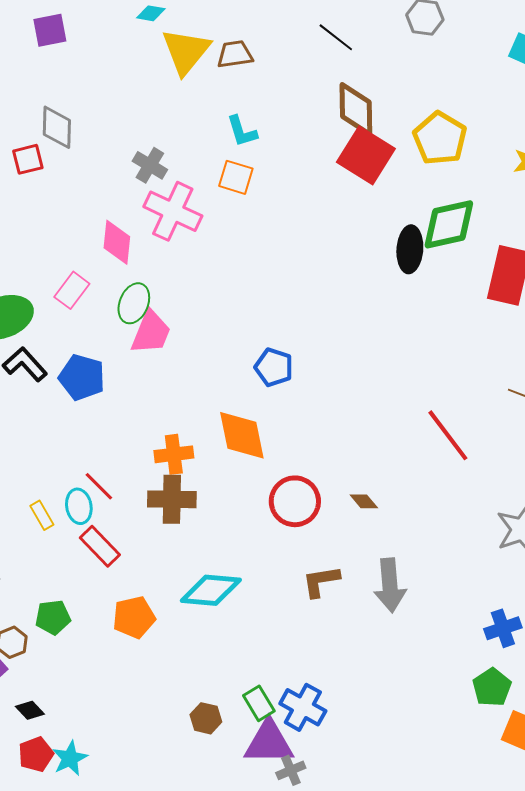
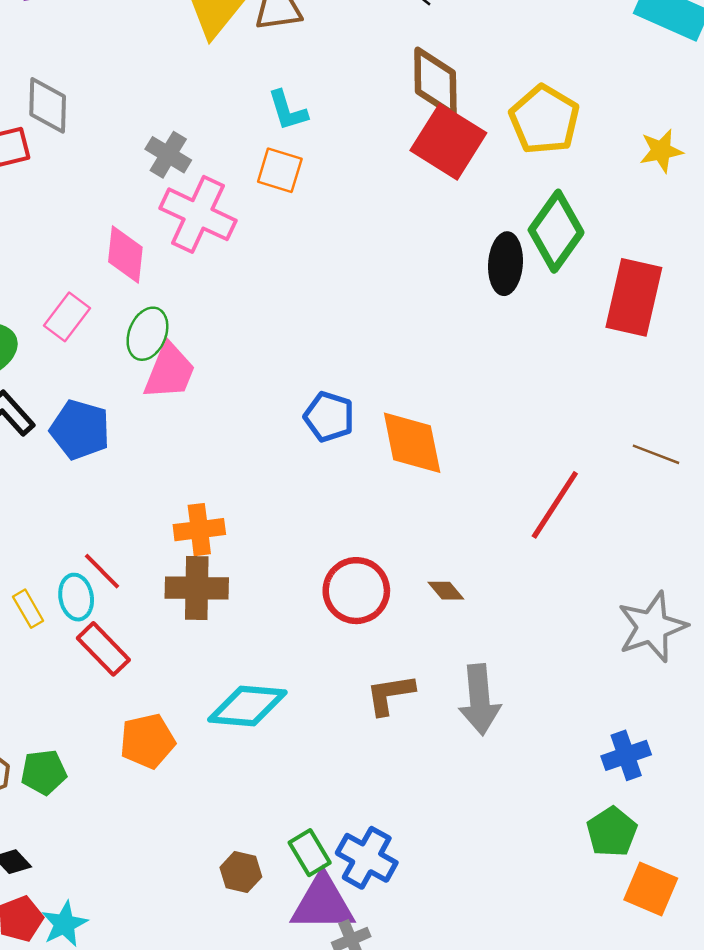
green diamond: (449, 224) -> (556, 231), turned -42
orange diamond: (242, 435) -> (412, 443), moved
red line: (448, 435) -> (555, 505), turned 70
green pentagon: (53, 617) -> (44, 772), moved

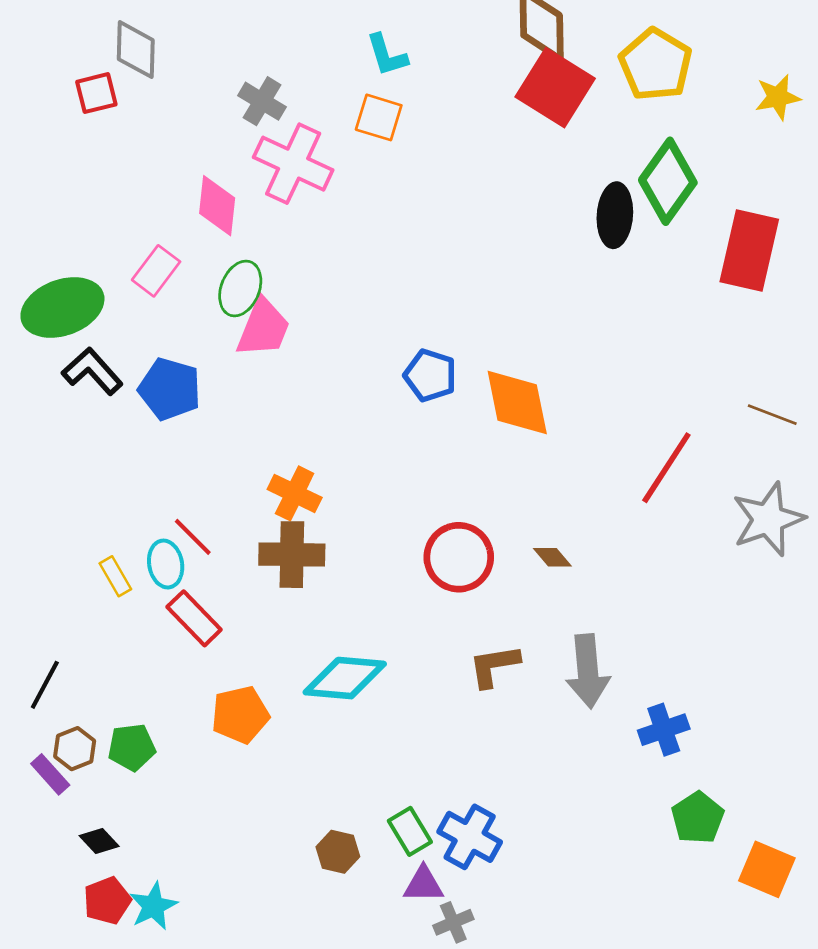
orange cross: (199, 530) -> (295, 493), turned 33
gray star: (652, 627) -> (768, 519), moved
blue cross: (626, 755) -> (664, 730), moved
green pentagon: (612, 832) -> (698, 818), moved
purple triangle: (323, 903) -> (423, 884), size x0.6

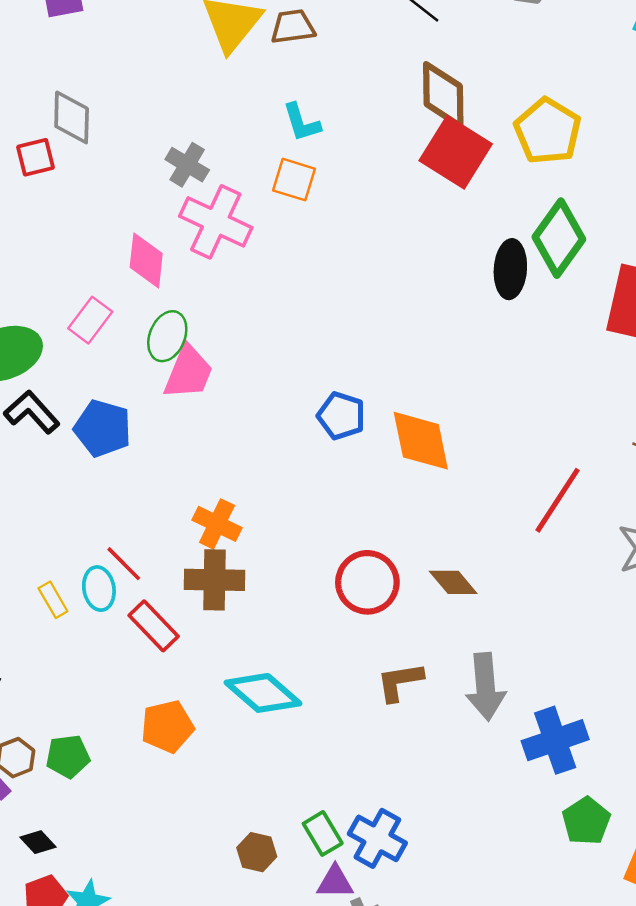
brown diamond: (552, 557) -> (453, 582), size x1.4
red rectangle: (194, 618) -> (154, 626), moved
cyan diamond: (345, 678) -> (263, 693), turned 36
blue cross: (664, 730) -> (555, 740), size x1.4

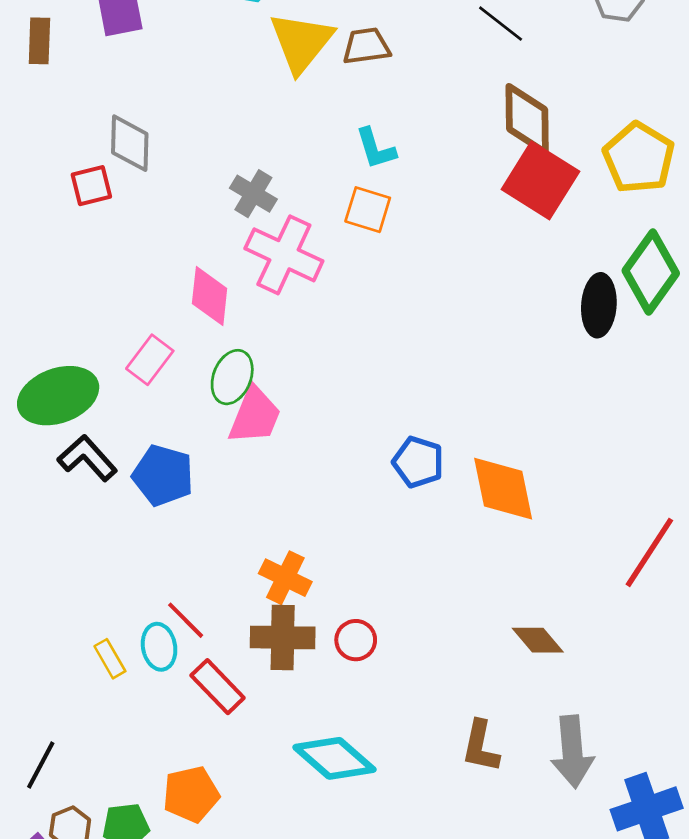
red circle: (367, 582) -> (356, 640), moved, size x0.6
brown L-shape: (400, 682) -> (481, 746), turned -69
orange pentagon: (167, 727) -> (191, 794), moved

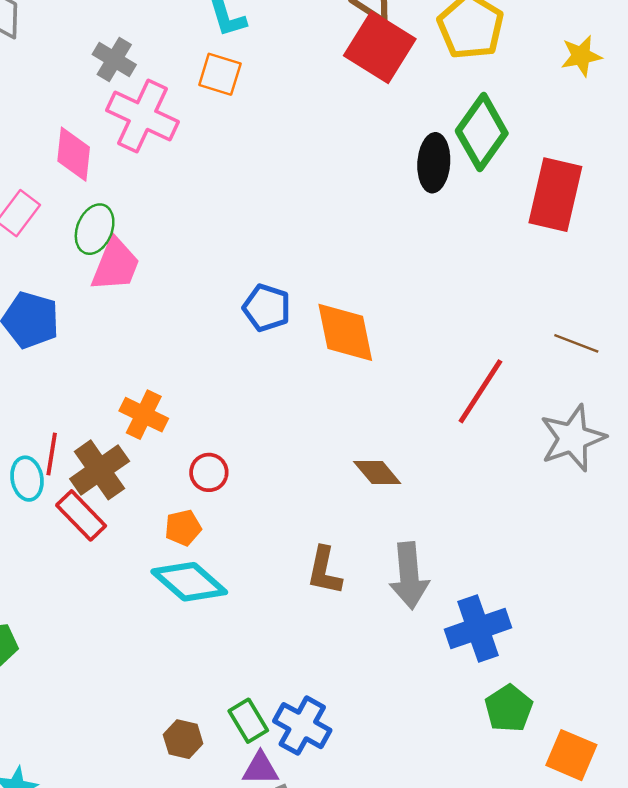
red line: (186, 620) -> (52, 454), turned 54
brown cross: (283, 637) -> (100, 470), moved, turned -36
orange pentagon: (191, 794) -> (183, 528), moved, size x0.7

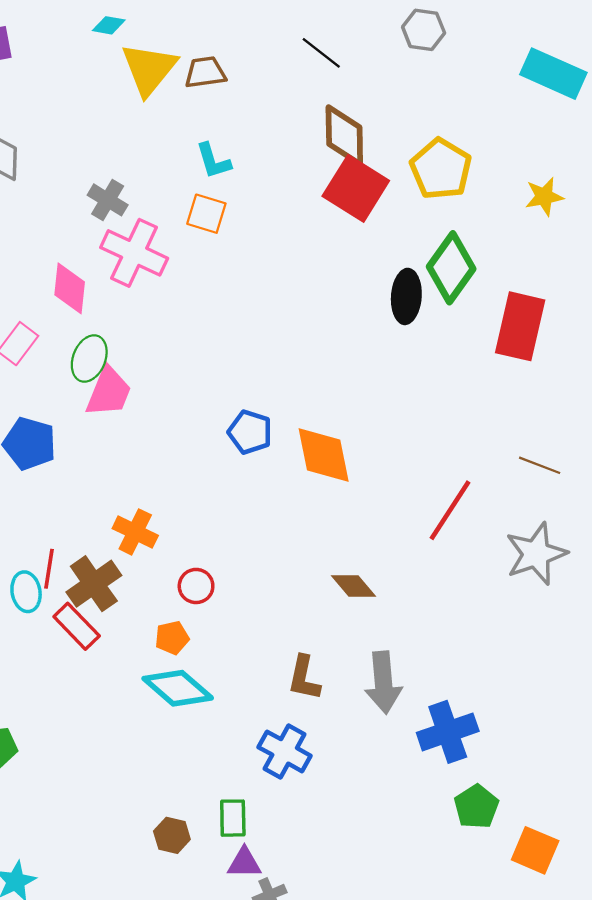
green rectangle: (248, 721) -> (233, 818), turned 30
blue cross: (302, 726) -> (285, 751), moved

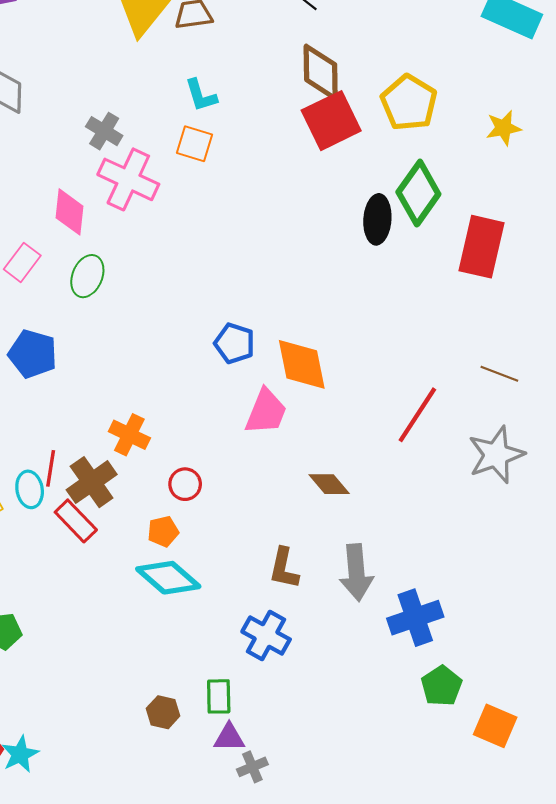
red square: (356, 188) -> (331, 121), turned 32
pink trapezoid: (109, 392) -> (266, 412), moved

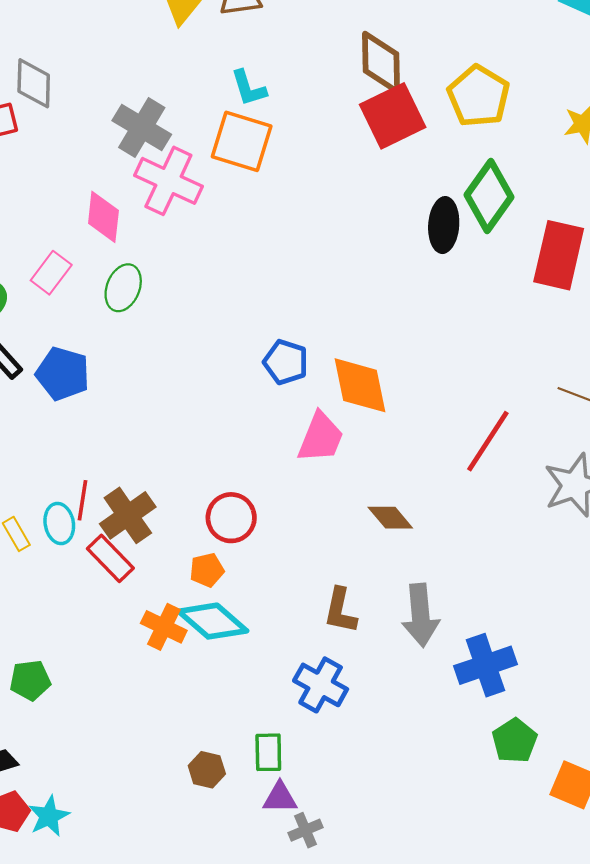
gray cross: (104, 131) -> (142, 127), size x1.4
orange square: (195, 144) -> (242, 141), size x1.5
orange cross: (129, 435) -> (164, 627), moved
red circle: (185, 484) -> (231, 518), size x1.4

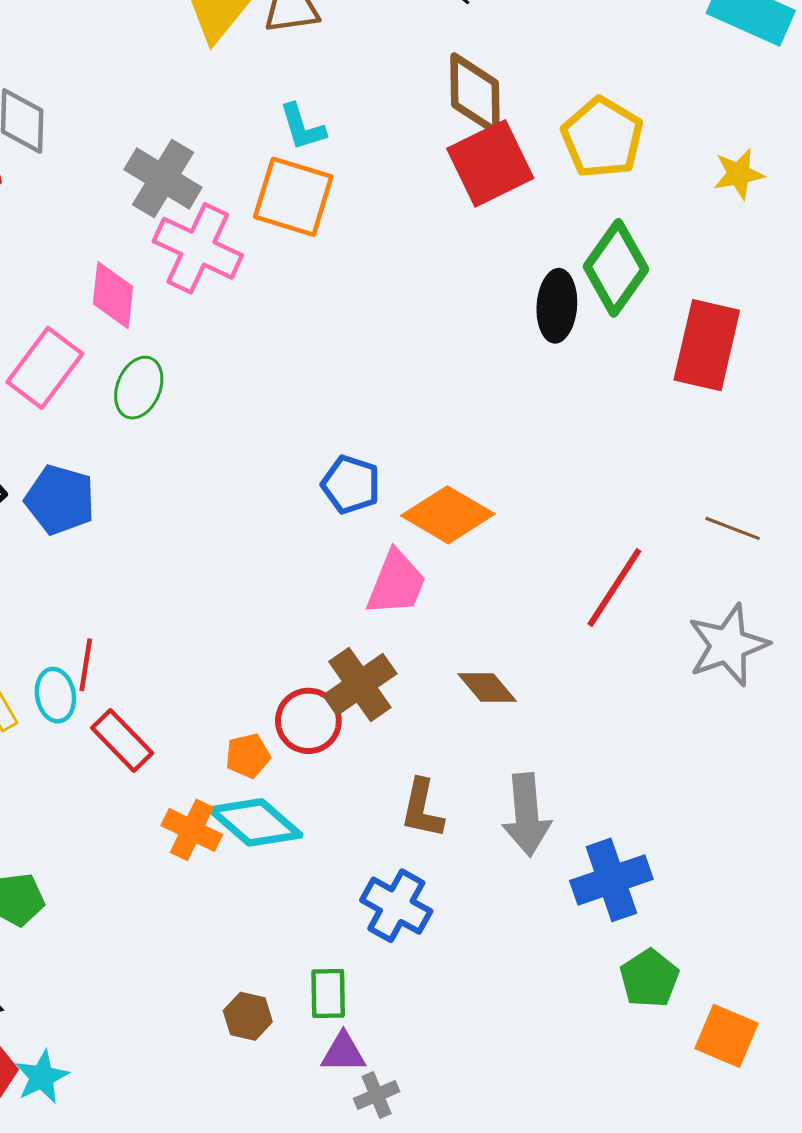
pink rectangle: (51, 273) -> (45, 368), size x1.4
orange diamond: (360, 385) -> (448, 515), turned -48
brown cross: (128, 515) -> (360, 684), moved
red circle: (231, 518) -> (308, 721), moved

